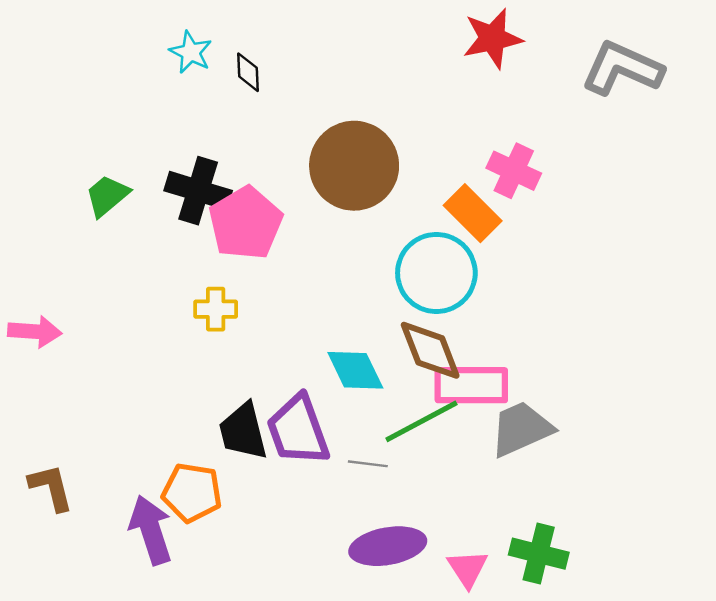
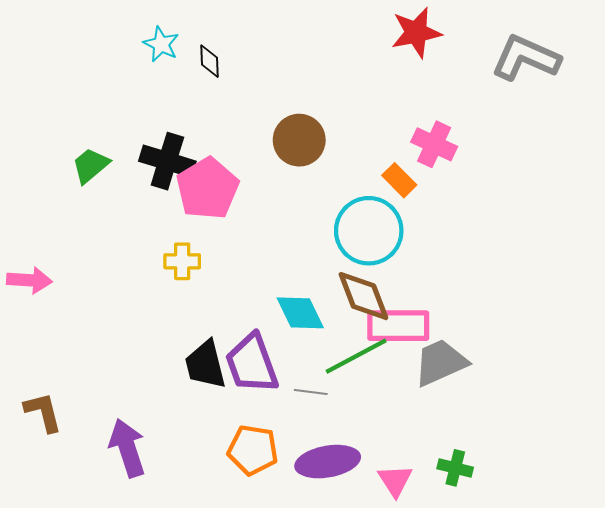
brown circle: (354, 166) -> (299, 140), size x0.7
orange rectangle: (473, 213) -> (399, 180), size x0.7
orange pentagon: (192, 492) -> (253, 450), moved
green cross: (539, 554) -> (455, 468), size x0.7

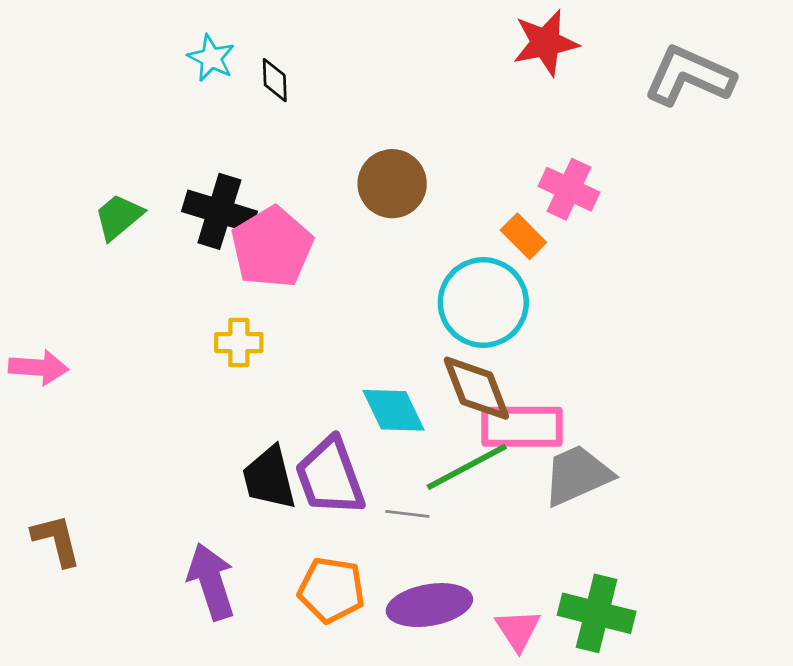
purple arrow: (127, 448) -> (211, 582), moved
green cross: (455, 468) -> (597, 613), size x1.6

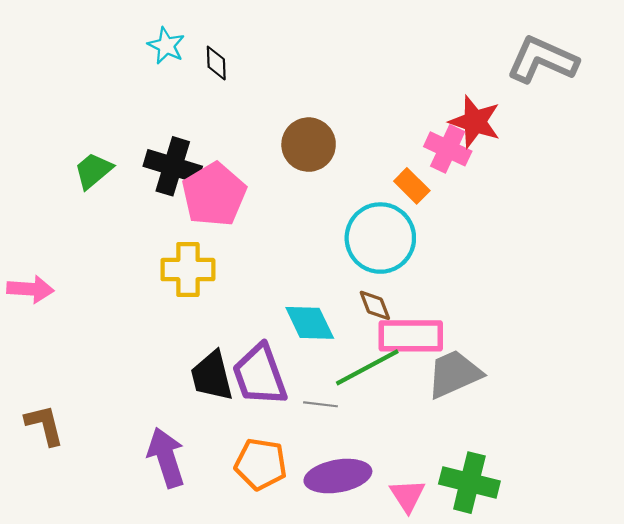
red star: (545, 43) -> (475, 122), moved, turned 30
yellow cross: (239, 343) -> (188, 270), size x1.4
brown diamond: (476, 388) -> (375, 305), size x0.6

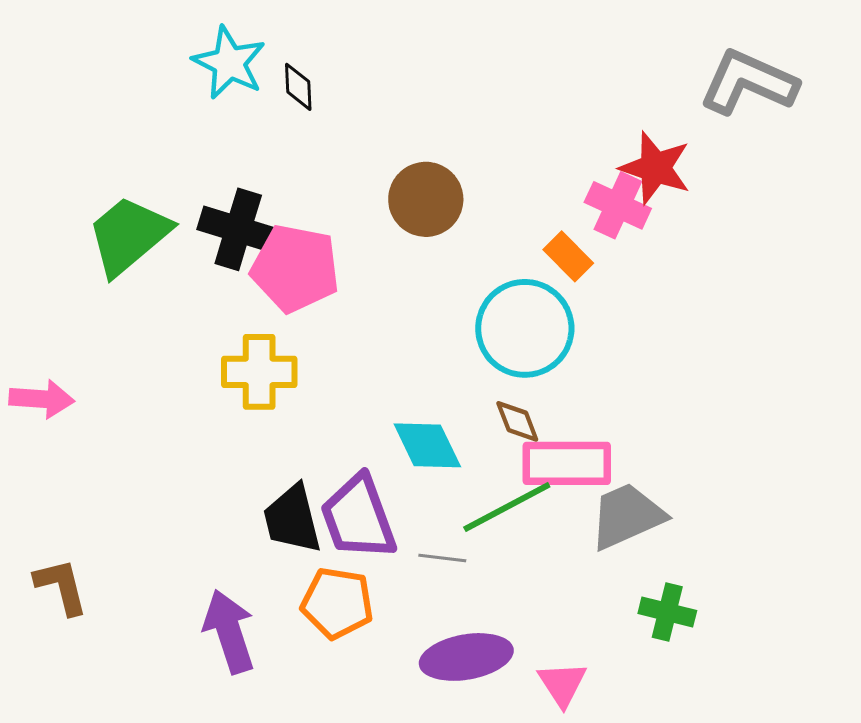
cyan star: (166, 46) -> (229, 63), size x1.4
green trapezoid: (93, 171) -> (129, 235), size x1.6
pink pentagon: (214, 195) -> (295, 268), turned -30
orange pentagon: (261, 464) -> (337, 603), moved
green cross: (469, 483) -> (667, 612), moved, size x0.7

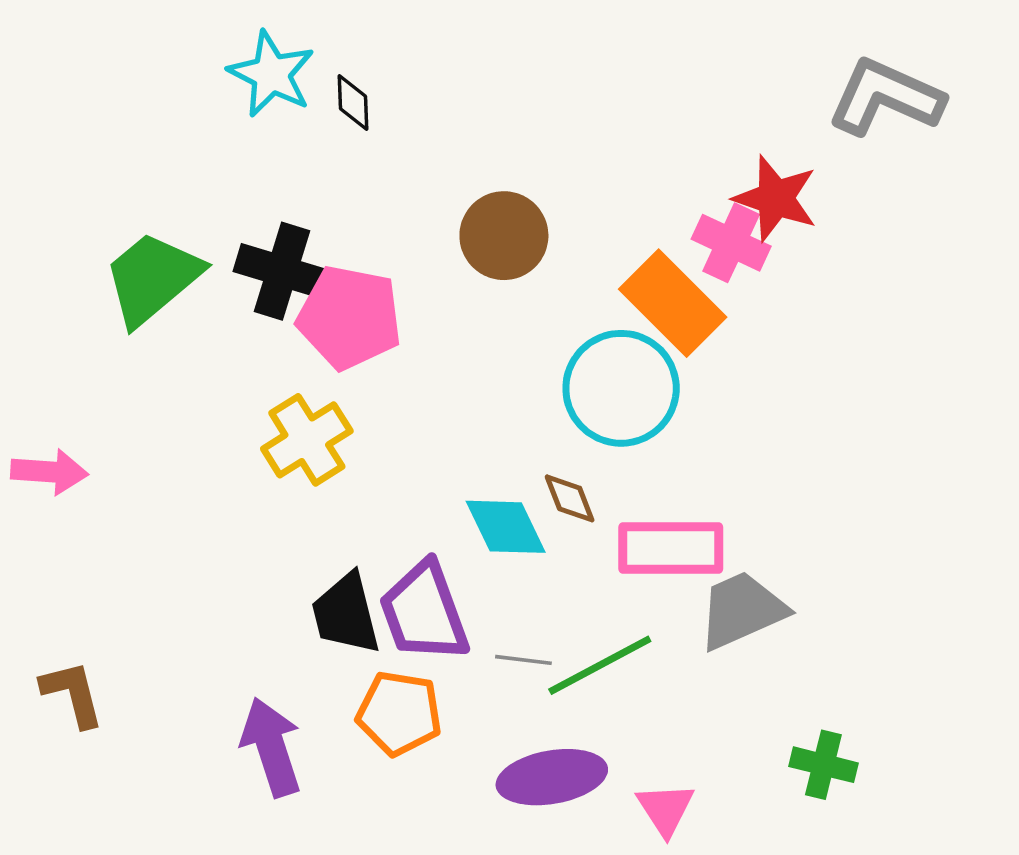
orange rectangle: (568, 256) -> (673, 303), size x1.8
yellow cross: (259, 372) -> (307, 440), turned -32
brown diamond: (517, 421) -> (570, 498), moved
green line: (507, 507) -> (600, 665), moved
green cross: (667, 612) -> (823, 765), moved

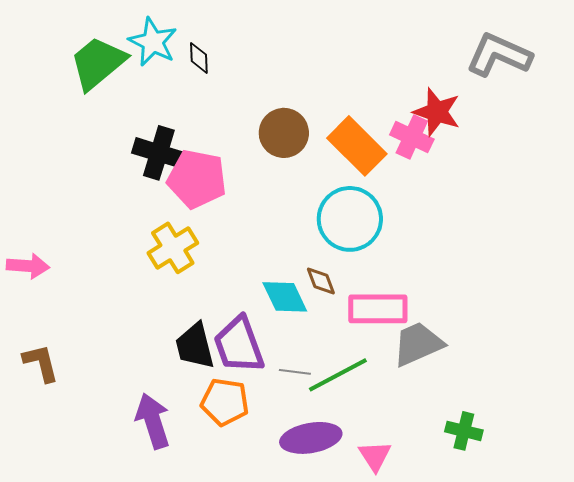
green trapezoid: (152, 278) -> (98, 63), moved
orange rectangle: (673, 303) -> (357, 146), moved
brown L-shape: (72, 694) -> (41, 363), moved

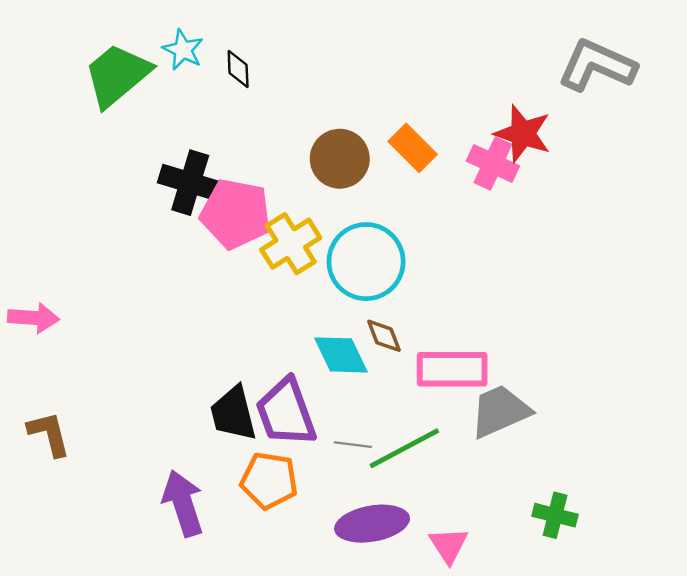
cyan star: (153, 42) -> (183, 50), size x0.7
orange rectangle: (357, 146) -> (413, 148), moved, size x0.7
cyan circle: (350, 219) -> (366, 262), moved
yellow cross: (173, 248) -> (291, 244), moved

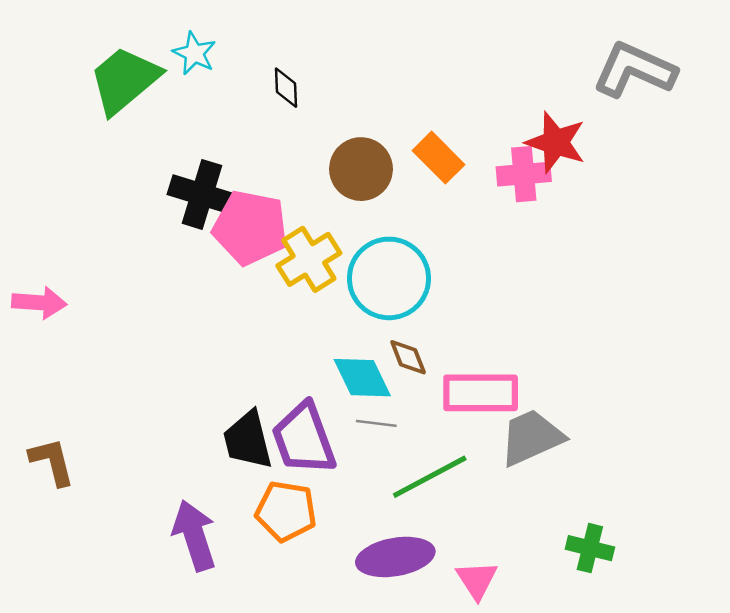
black diamond: (238, 69) -> (286, 88), moved
pink cross: (493, 164) -> (524, 174), turned -30
pink arrow: (33, 318) -> (39, 303), moved
gray line: (353, 445) -> (376, 423), moved

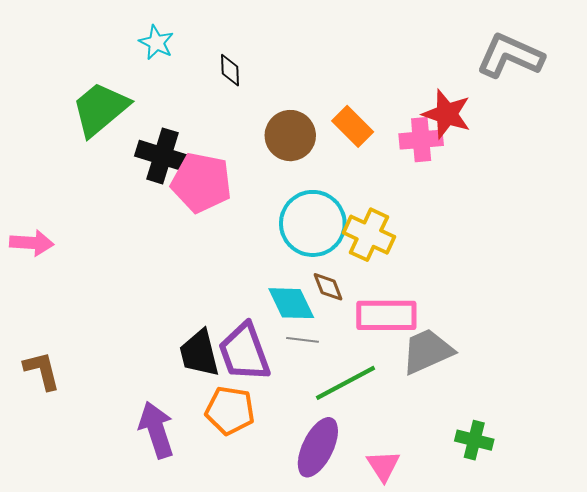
green trapezoid: (124, 80) -> (100, 109), moved
yellow cross: (309, 259) -> (369, 235), moved, turned -33
purple ellipse: (395, 557) -> (318, 447), turned -54

